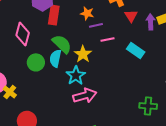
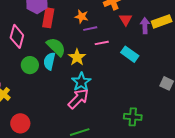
cyan star: (76, 76) -> (81, 82), moved
pink arrow: (85, 96) -> (78, 99), turned -30
green cross: (148, 106) -> (133, 117), moved

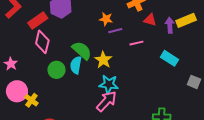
red rectangle: (48, 18) -> (38, 20), moved, turned 48
red triangle: (126, 19) -> (150, 20), turned -40
pink line: (102, 43) -> (136, 43), moved
cyan rectangle: (130, 54) -> (170, 58), moved
cyan star: (81, 82) -> (109, 84), turned -30

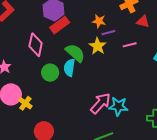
red rectangle: (38, 20) -> (60, 25), moved
yellow star: (103, 60) -> (98, 46), moved
cyan star: (109, 84) -> (118, 106), moved

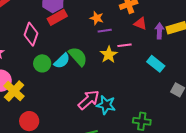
yellow star: (98, 46) -> (109, 55), moved
green semicircle: (75, 53) -> (78, 56), moved
cyan semicircle: (69, 68) -> (62, 61), turned -150
yellow cross: (25, 103) -> (14, 91), size x1.5

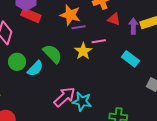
red rectangle: (57, 17) -> (31, 15), turned 54
orange star: (97, 18) -> (70, 15), size x1.5
cyan semicircle: (62, 61) -> (35, 68), moved

